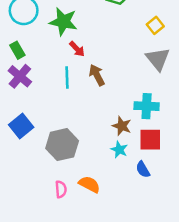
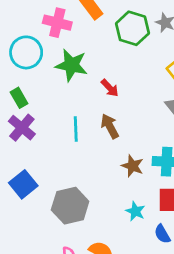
red arrow: (77, 49) -> (110, 88), moved
brown star: (122, 126) -> (132, 166), moved

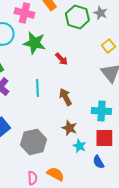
brown arrow: (110, 126) -> (65, 97), moved
brown star: (132, 166) -> (69, 128), moved

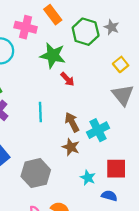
green star: (34, 43) -> (53, 55), moved
cyan cross: (101, 111) -> (98, 130), moved, turned -30
brown star: (69, 128) -> (71, 147), moved
blue semicircle: (98, 162) -> (109, 196), turned 136

